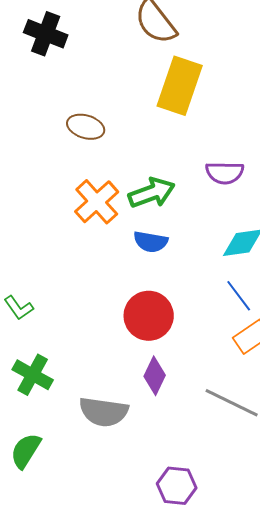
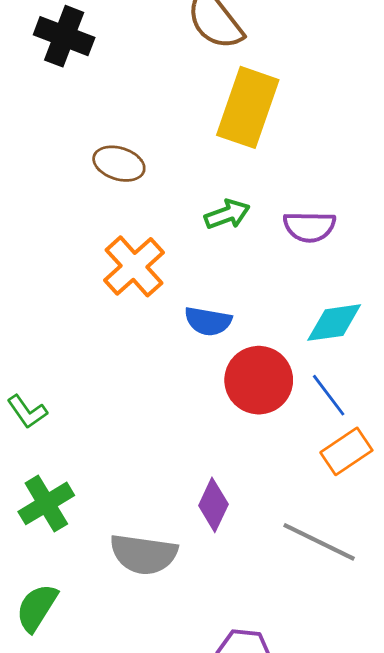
green arrow: (152, 193) -> (227, 214), moved, size x0.7
red circle: (149, 316) -> (259, 380), moved
green cross: (33, 375) -> (46, 503), turned 30

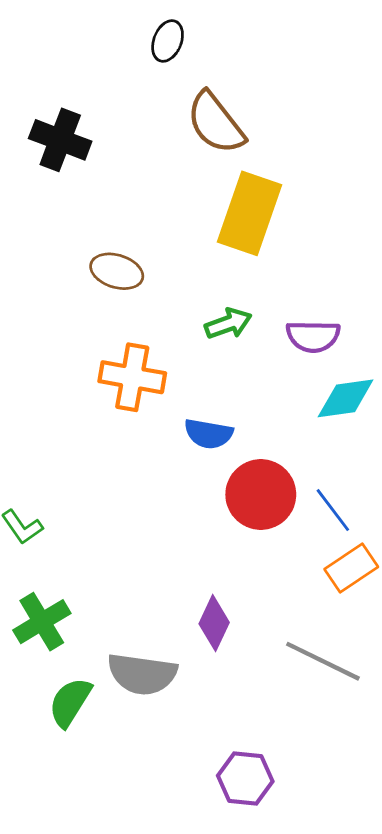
orange cross: (134, 266) -> (132, 377), turned -38
cyan diamond: (334, 323) -> (346, 398), moved
green semicircle: (37, 608) -> (70, 702), moved

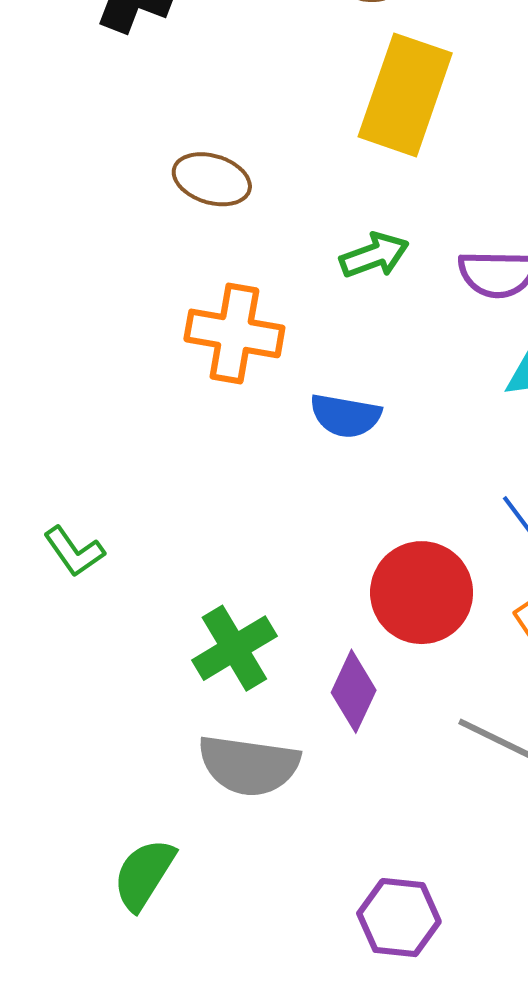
red circle: (261, 495) -> (422, 593), moved
green cross: (42, 622) -> (234, 648), moved
green semicircle: (70, 702) -> (144, 874), moved

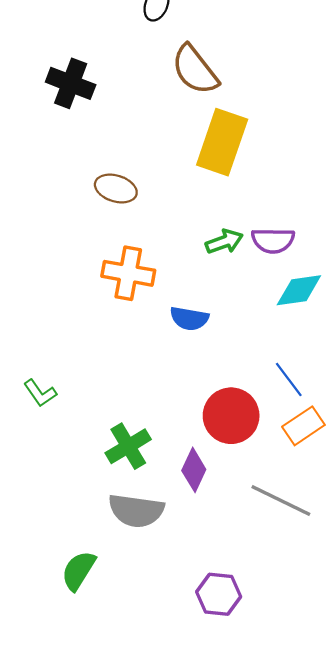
green arrow: (374, 255) -> (224, 242), moved

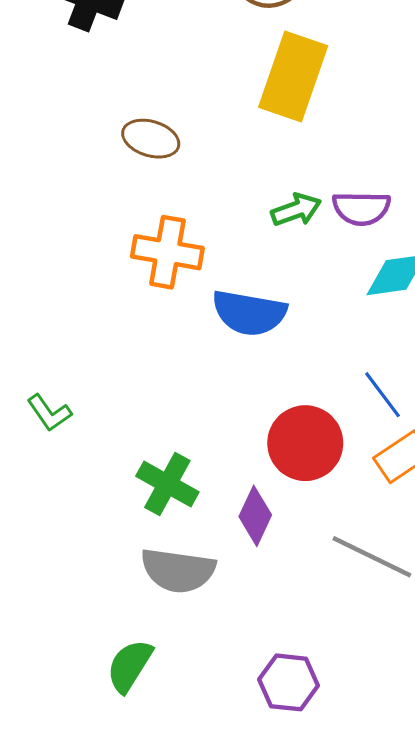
blue semicircle: (189, 318) -> (249, 313), size x1.4
green cross: (128, 446) -> (167, 484), turned -30
green semicircle: (79, 571) -> (130, 666), moved

